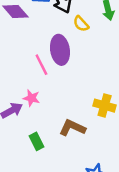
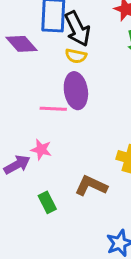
yellow semicircle: (81, 24) -> (76, 56), moved, turned -35
pink line: (41, 65) -> (53, 109), turned -60

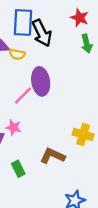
yellow semicircle: (76, 56) -> (17, 54), moved
pink line: (53, 109) -> (23, 96), turned -48

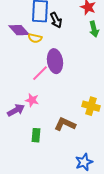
black arrow: (42, 33) -> (56, 20), size x0.7
green rectangle: (18, 169) -> (36, 135), turned 32

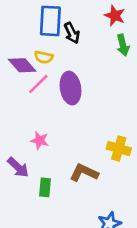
purple diamond: (19, 30) -> (22, 65), moved
pink line: (40, 73) -> (38, 84), moved
purple arrow: (16, 110) -> (18, 167), moved, turned 72

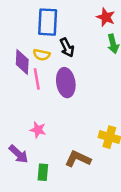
black arrow: (72, 33) -> (67, 47), moved
purple diamond: (22, 65) -> (22, 62), turned 45
pink line: (38, 84) -> (37, 79), turned -55

